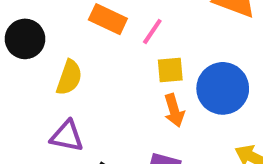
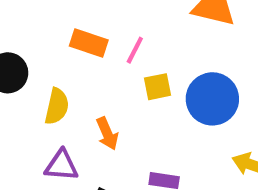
orange arrow: (174, 110) -> (107, 134), moved

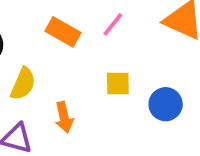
pink line: (135, 50) -> (113, 24), moved
blue circle: (212, 99) -> (166, 104), size x0.7

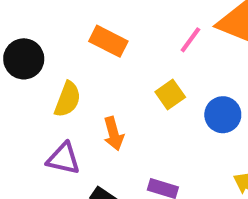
pink line: (113, 24) -> (190, 40), moved
yellow square: (118, 83) -> (170, 95), turned -32

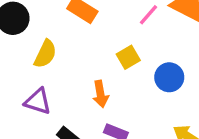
orange arrow: (114, 134) -> (100, 94), moved

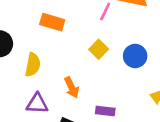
orange arrow: (100, 94) -> (72, 87), moved

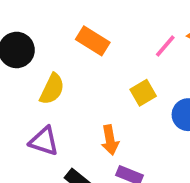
orange arrow: (72, 87) -> (110, 140), moved

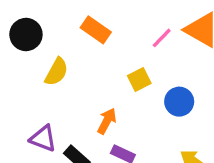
orange arrow: (110, 140) -> (107, 121), turned -145
purple triangle: (44, 141) -> (43, 138), moved

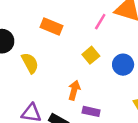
yellow semicircle: (56, 72) -> (30, 63), turned -45

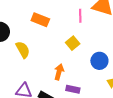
pink line: (100, 22) -> (80, 16), turned -32
blue circle: (123, 65) -> (99, 61), moved

